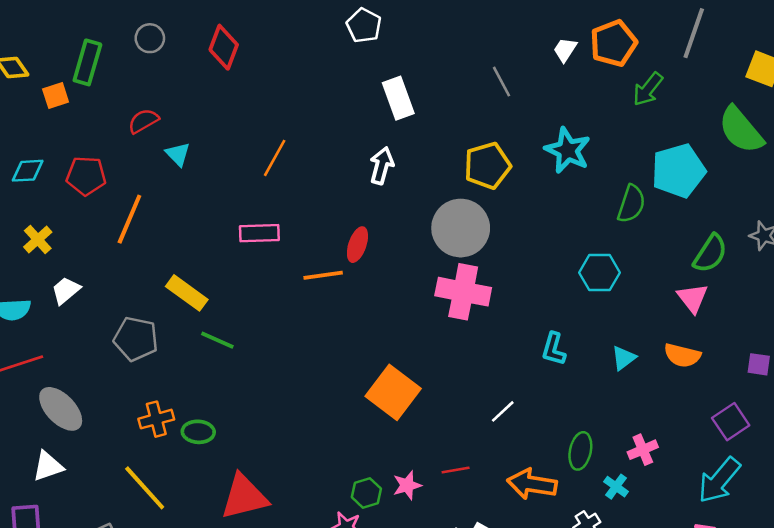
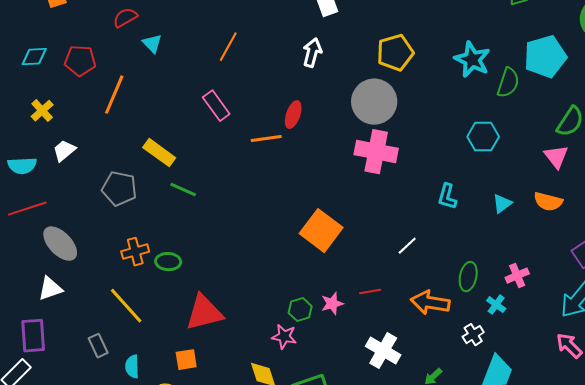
cyan star: (568, 150) -> (472, 60), moved
pink rectangle: (259, 233) -> (216, 106), turned 56

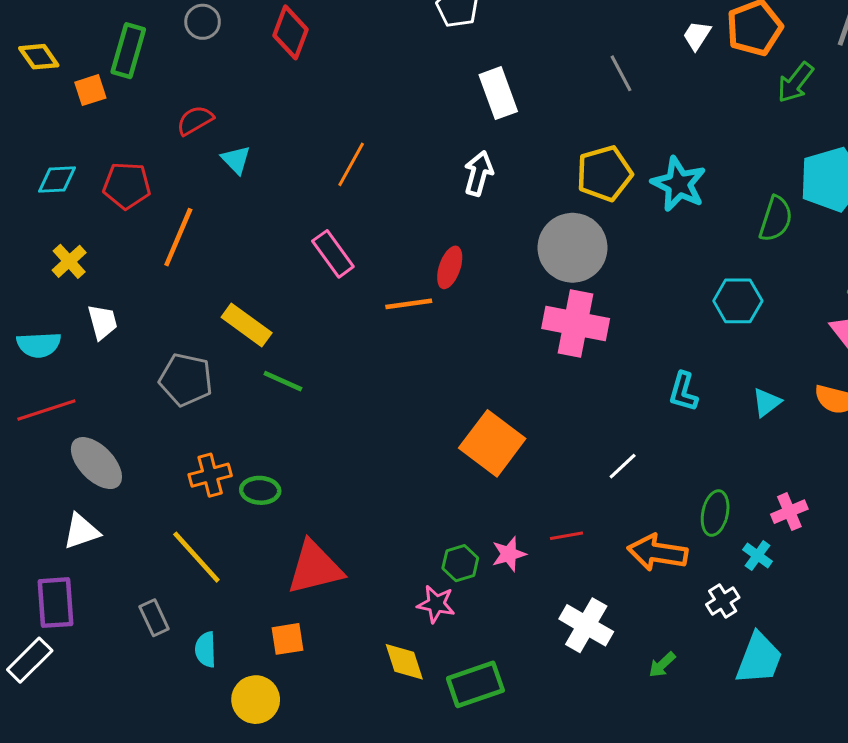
cyan star: (472, 60) -> (679, 184), moved
white trapezoid: (64, 151) -> (102, 322), turned 115

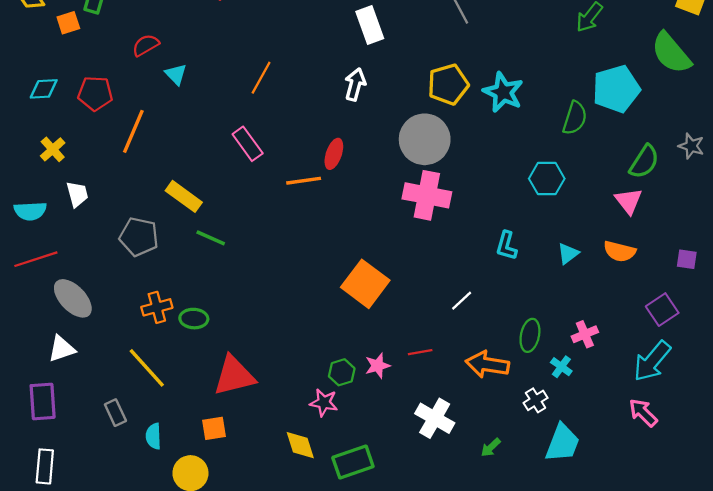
white rectangle: (30, 660) -> (45, 466), moved, turned -40

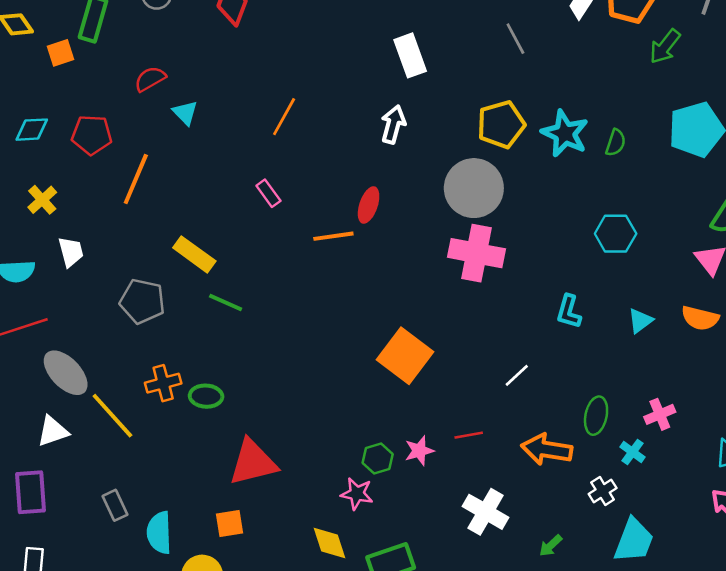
green semicircle: (575, 118) -> (616, 143), moved, size x0.7
pink rectangle: (248, 144) -> (268, 193), size x0.7
yellow line: (147, 368) -> (112, 416), moved
cyan semicircle: (153, 436) -> (159, 533), size x1.4

